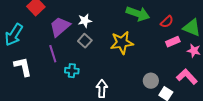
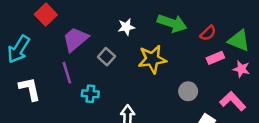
white star: (85, 21) -> (126, 27), moved
gray circle: (151, 81) -> (188, 91), moved

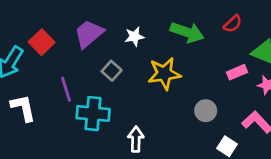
red square: (46, 15) -> (42, 42), moved
red semicircle: (208, 33) -> (233, 24), moved
purple trapezoid: (75, 39) -> (89, 34), moved
cyan cross: (90, 94) -> (93, 114), size x1.6

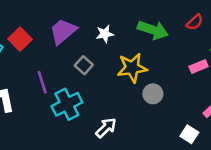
gray circle: (206, 111) -> (153, 94), moved
cyan cross: (93, 114) -> (67, 104), turned -32
white arrow: (136, 139) -> (106, 128), turned 45

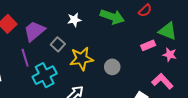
purple trapezoid: (63, 31) -> (34, 31), moved
yellow star: (132, 68) -> (81, 59), moved

